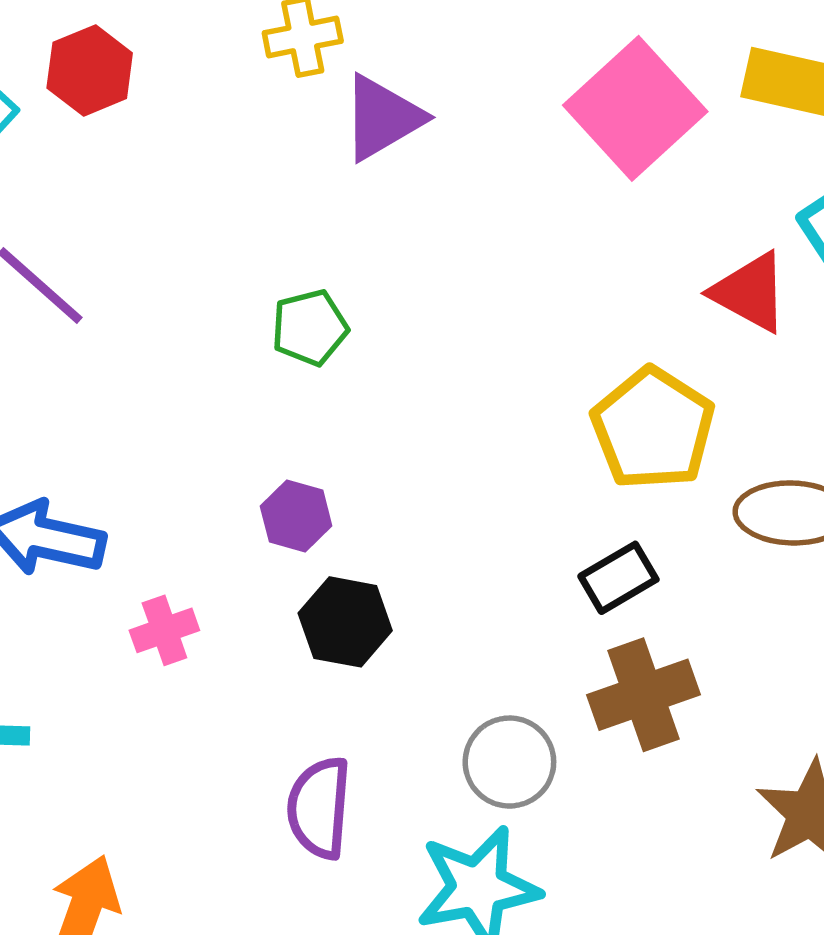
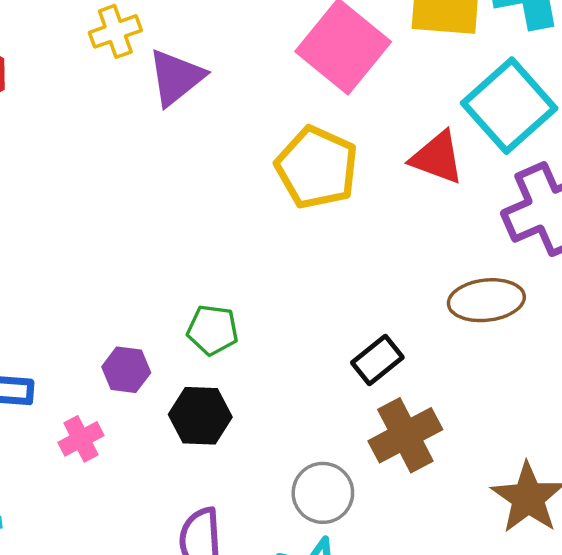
green pentagon: (310, 328) -> (213, 330), moved, turned 30
yellow pentagon: (653, 429) -> (317, 168), moved
purple hexagon: (296, 516) -> (126, 370), moved

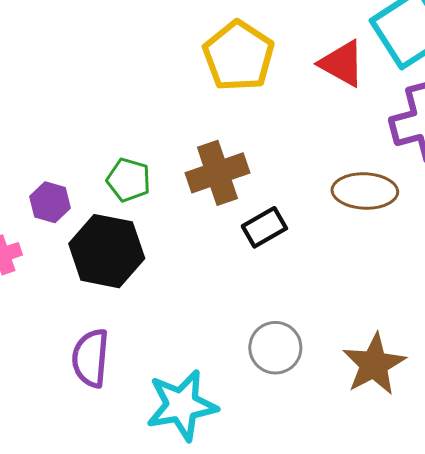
black hexagon: (200, 416) -> (107, 251), size x1.4
brown cross: (405, 435) -> (217, 173), moved
gray circle: (323, 493) -> (275, 348), moved

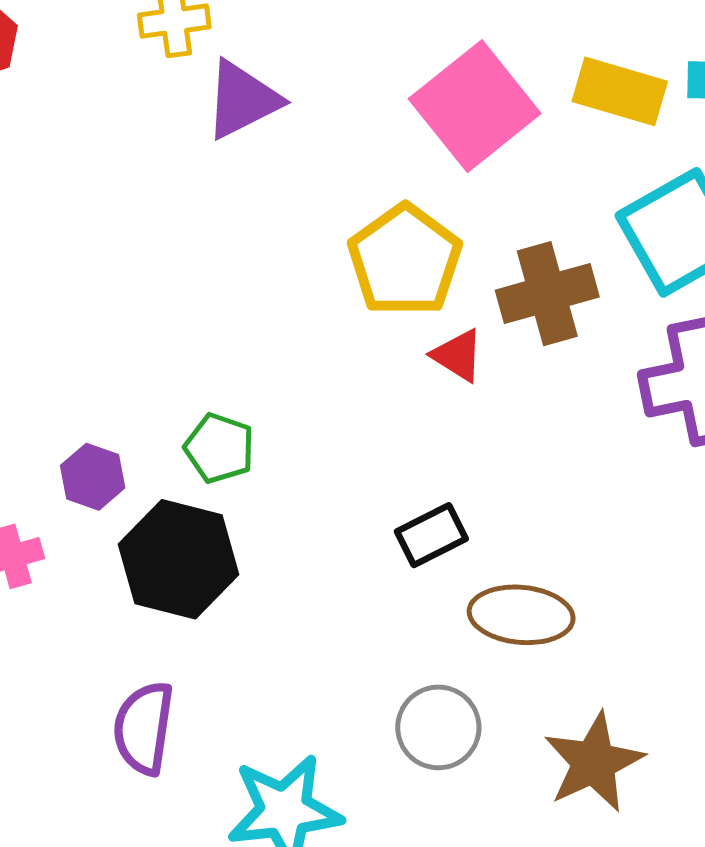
red triangle: (342, 63) -> (458, 355), moved, size x0.7
brown cross: (217, 173) -> (547, 294), moved
brown ellipse: (365, 191) -> (521, 615), moved

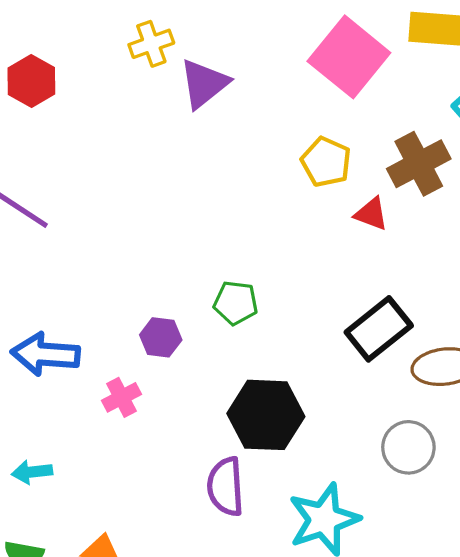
yellow pentagon: (405, 260) -> (326, 162), size x0.7
black rectangle: (431, 535) -> (379, 329), size x1.5
black hexagon: (179, 559) -> (266, 415), moved

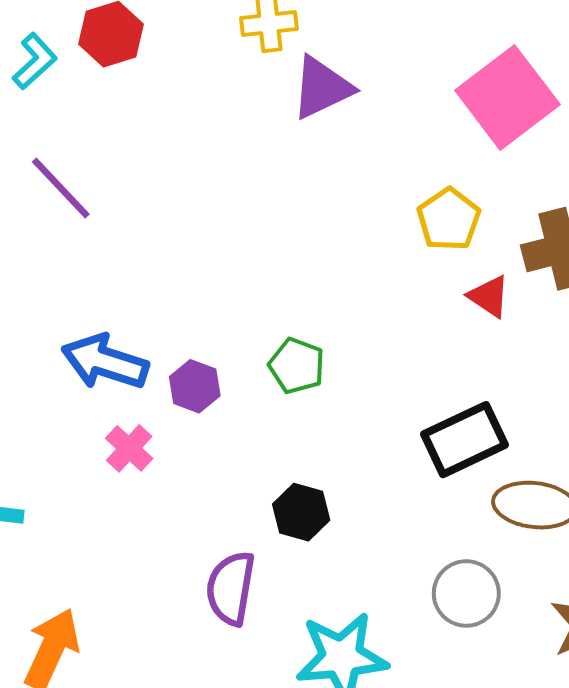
blue arrow: (45, 354) -> (105, 362), moved
pink cross: (122, 397) -> (129, 448), turned -33
black hexagon: (266, 415) -> (301, 512), size x0.6

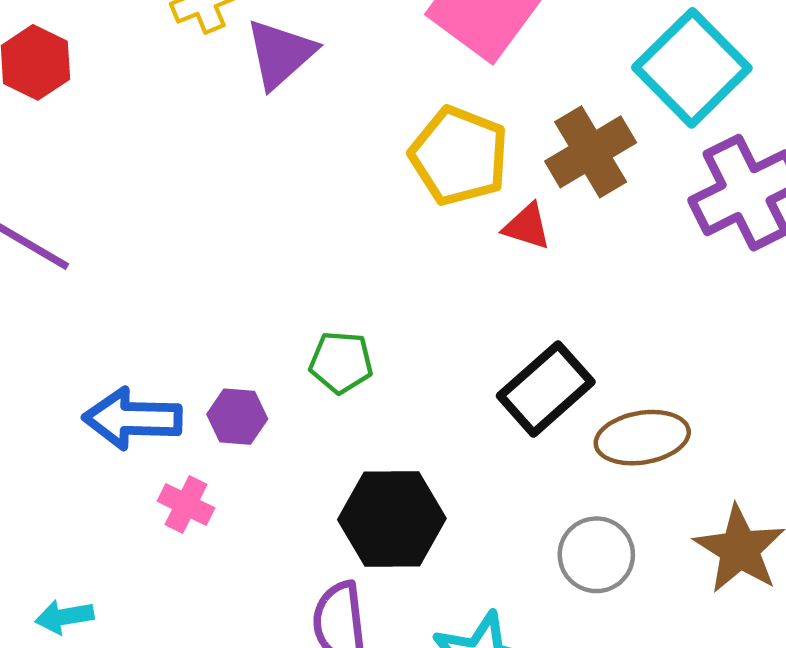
yellow pentagon: (449, 219) -> (459, 156), size x1.4
black hexagon: (301, 512) -> (392, 519), size x1.6

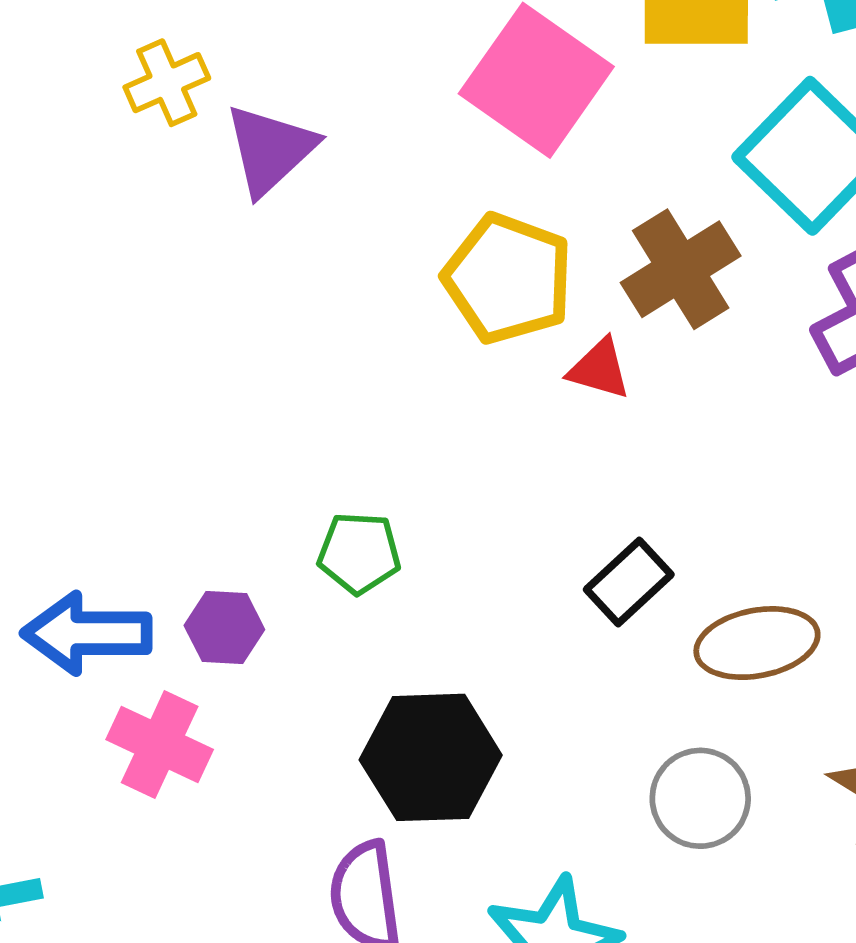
black rectangle: (546, 389) -> (629, 582), size x0.7
pink cross: (186, 505) -> (160, 744), size x1.4

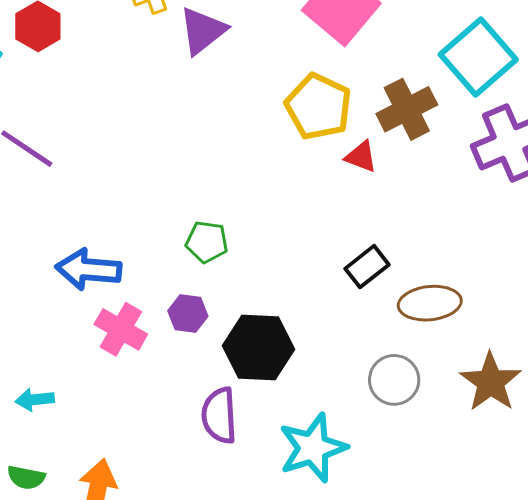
green pentagon: (359, 553) -> (207, 242), moved
purple hexagon: (224, 628) -> (188, 313), moved

